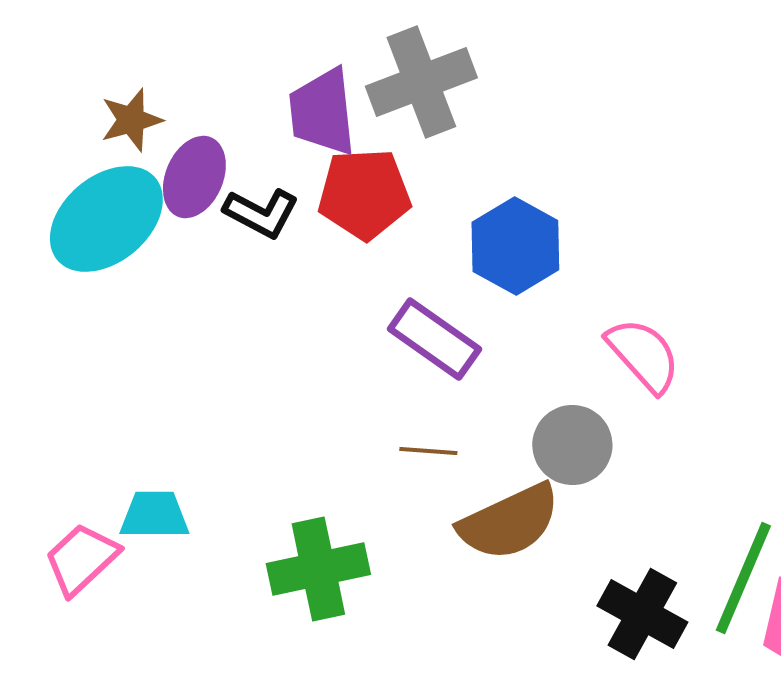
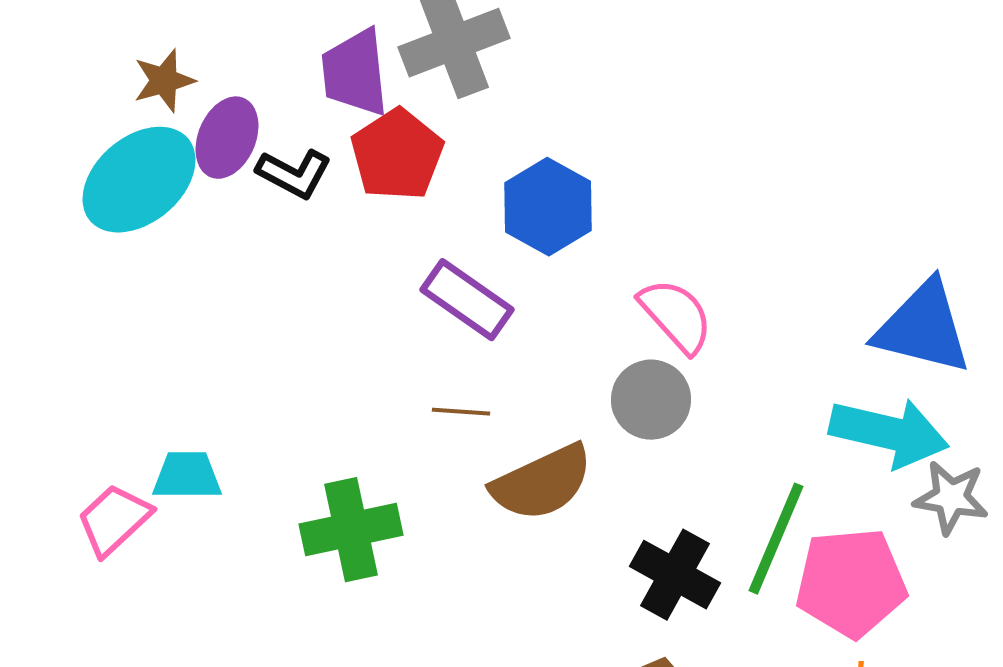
red pentagon: (364, 194) -> (397, 155), turned -30
gray circle: (572, 445) -> (651, 400), moved

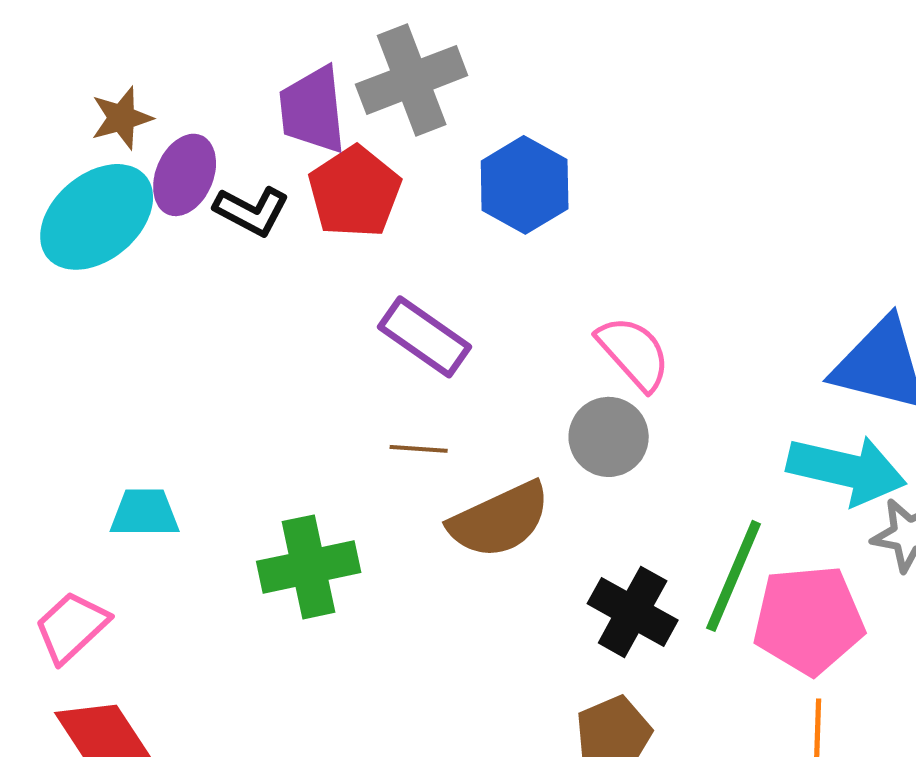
blue hexagon: (548, 207) -> (525, 185), moved
pink trapezoid: (114, 520) -> (72, 627), moved

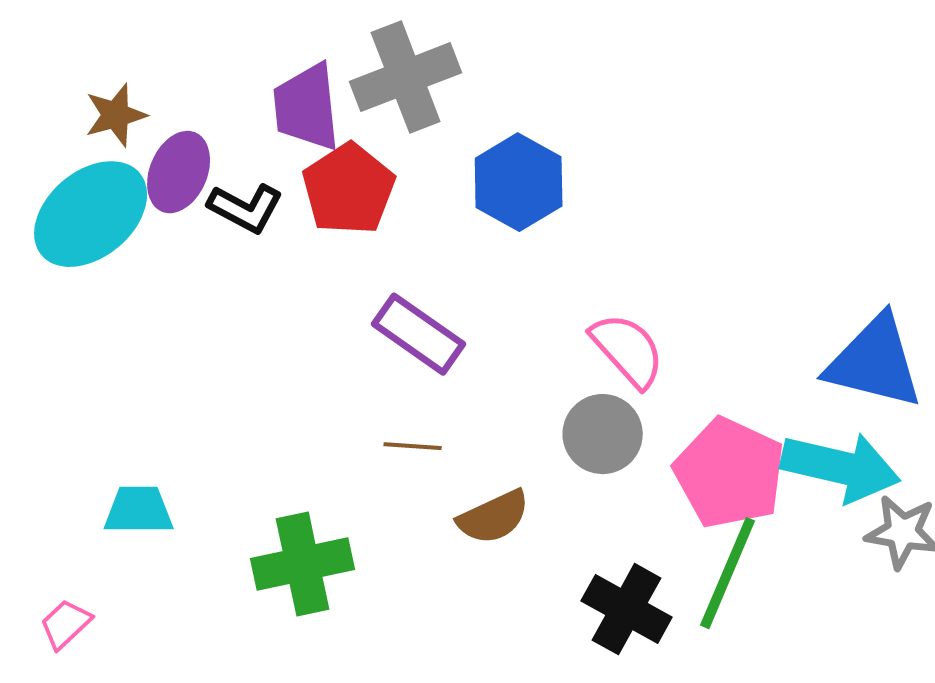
brown semicircle: (500, 520) -> (494, 517), size x0.7
pink pentagon: (809, 620) -> (730, 473), moved, turned 30
pink trapezoid: (72, 627) -> (66, 624), size x0.7

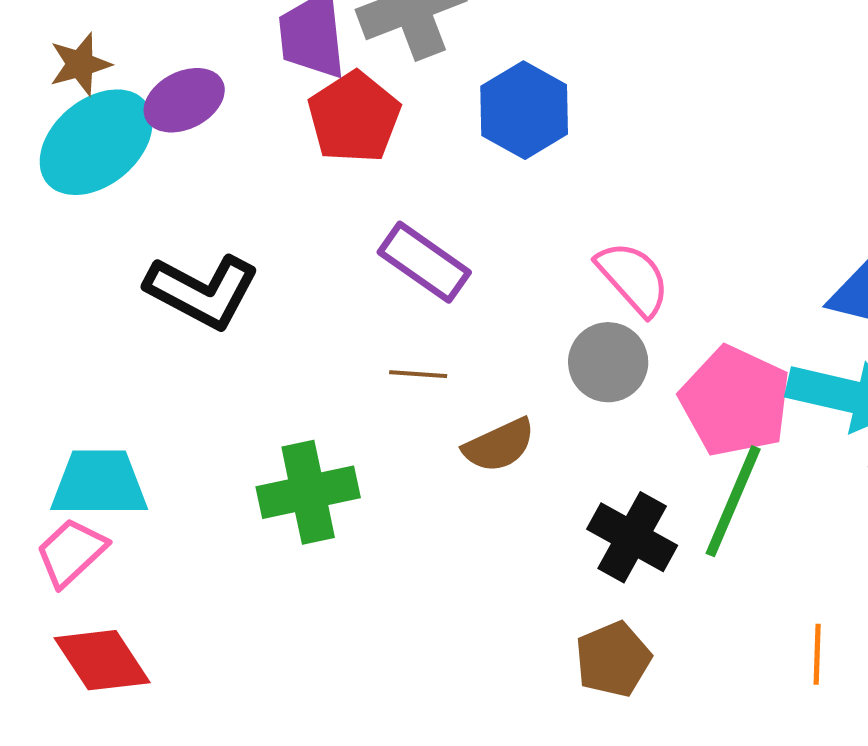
brown star: (116, 115) -> (80, 64), moved
purple ellipse: (179, 172) -> (184, 100), turned 40
black L-shape: (246, 208) -> (202, 291), moved, size x1.5
cyan trapezoid: (139, 510) -> (99, 483), moved, size x1.4
pink trapezoid: (66, 624) -> (71, 552), size x1.4

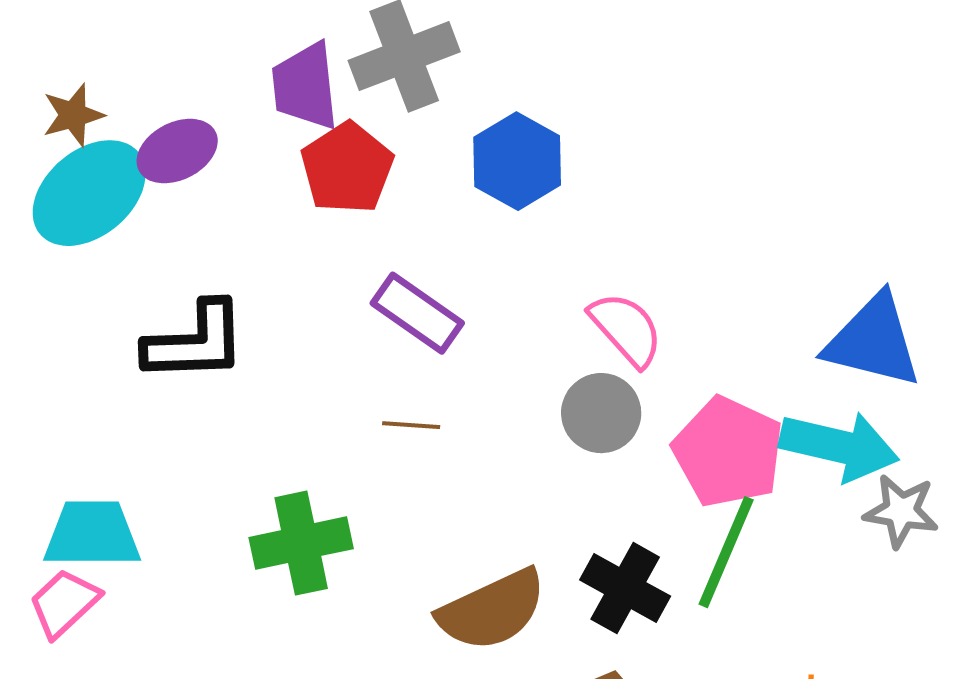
black L-shape: (202, 291) -> (195, 342), turned -30
brown semicircle: (499, 445) -> (492, 610), moved, size x1.5

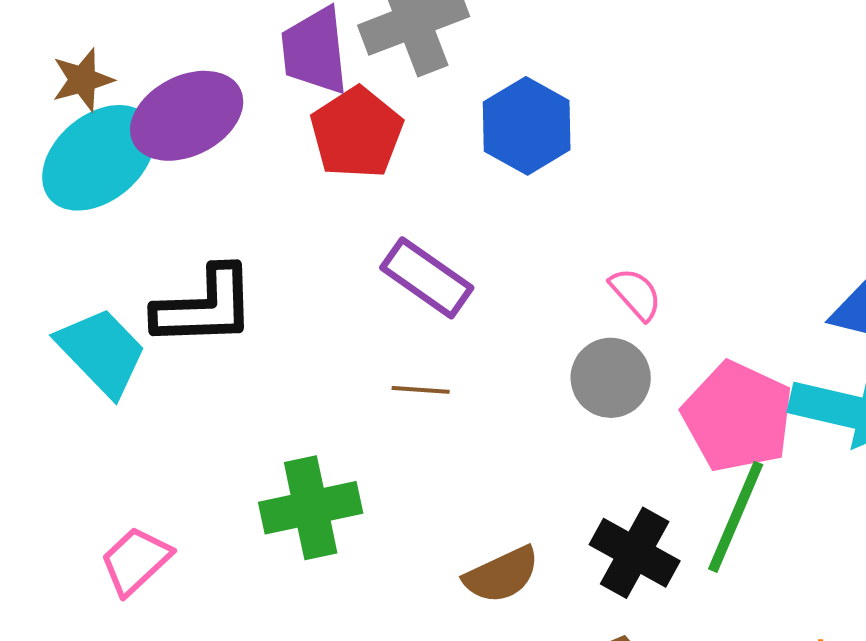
purple ellipse: (177, 151) -> (187, 116), size x1.4
pink semicircle: (626, 329) -> (636, 294), size x0.7
cyan trapezoid: (92, 534) -> (102, 352), moved, turned 46
pink trapezoid: (64, 603) -> (136, 561), moved
brown semicircle: (492, 610) -> (502, 575), size x0.7

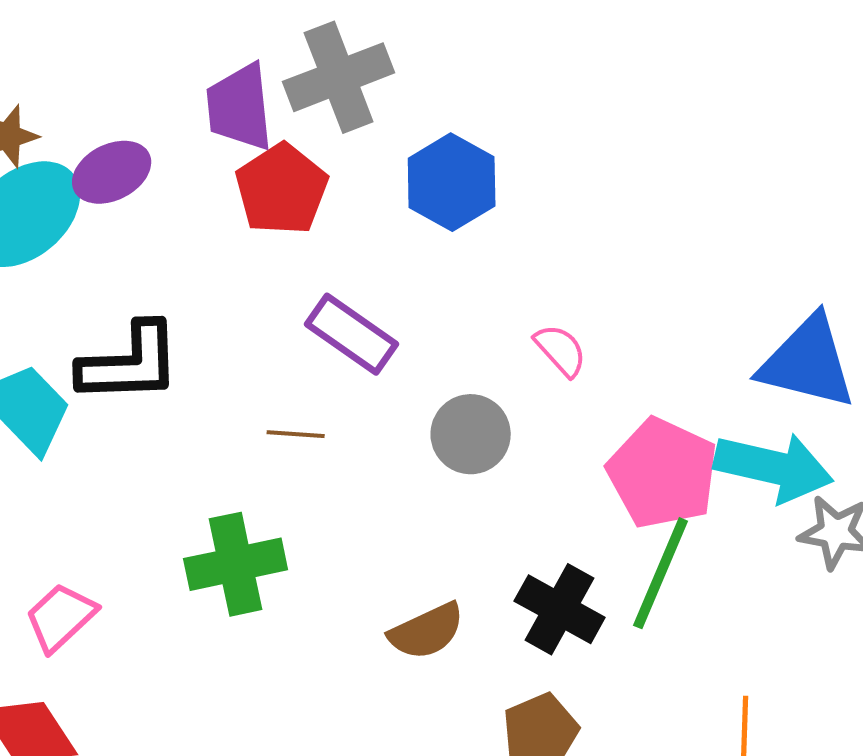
purple ellipse: (187, 116) -> (112, 172), size x0.7
gray circle: (611, 378) -> (471, 434), moved
brown line: (421, 390) -> (296, 434), moved

